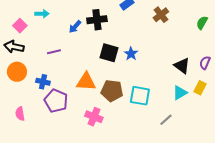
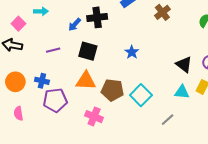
black square: (109, 53) -> (88, 51), moved
orange circle: (17, 72) -> (15, 82), moved
cyan triangle: (180, 93) -> (182, 92), turned 35
cyan square: (140, 96) -> (141, 95), turned 35
purple pentagon: (56, 101) -> (55, 100), turned -30

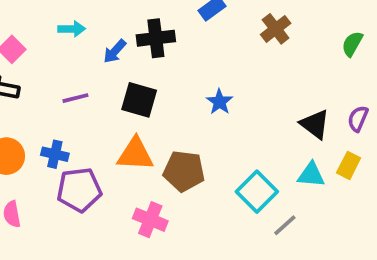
cyan arrow: (41, 11) -> (72, 29), moved
cyan square: (141, 95) -> (257, 192), moved

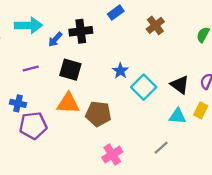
cyan arrow: (72, 29) -> (28, 25), size x1.6
cyan square: (257, 192) -> (144, 87), moved
pink cross: (150, 220) -> (112, 155), moved, turned 36

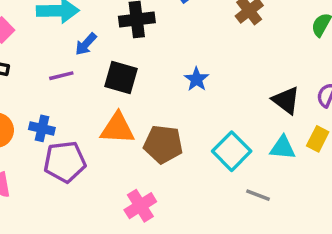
blue arrow: (55, 39) -> (86, 44), moved
cyan square: (144, 87) -> (232, 151), moved
gray line: (161, 148) -> (258, 195), turned 63
pink cross: (112, 155) -> (140, 206), moved

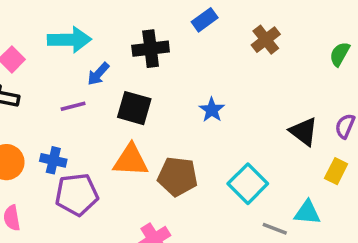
cyan triangle: (283, 148) -> (307, 213), moved

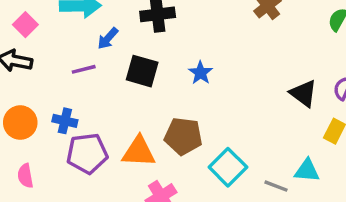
blue star: (212, 110) -> (200, 73), moved
orange triangle: (131, 160) -> (139, 152), moved
cyan square: (248, 184) -> (228, 167), moved

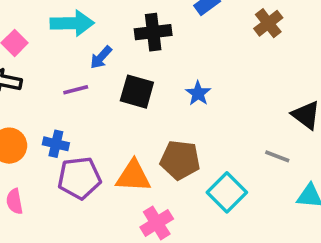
gray line: (276, 186) -> (277, 156), moved

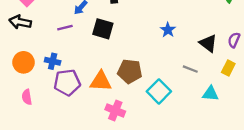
blue star: (198, 93) -> (168, 30), moved
pink cross: (157, 223) -> (115, 110), turned -36

